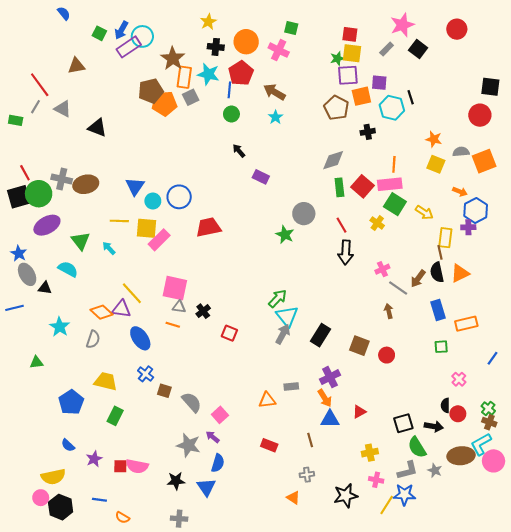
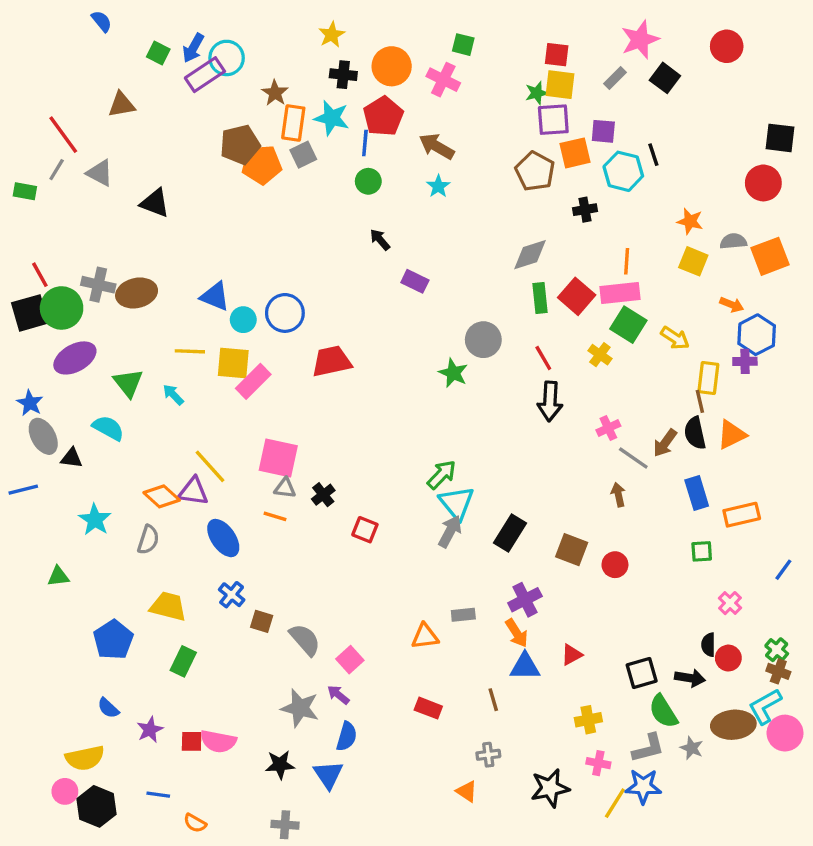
brown star: (173, 58) -> (275, 93), size x0.7
blue triangle: (135, 186) -> (215, 296), turned -42

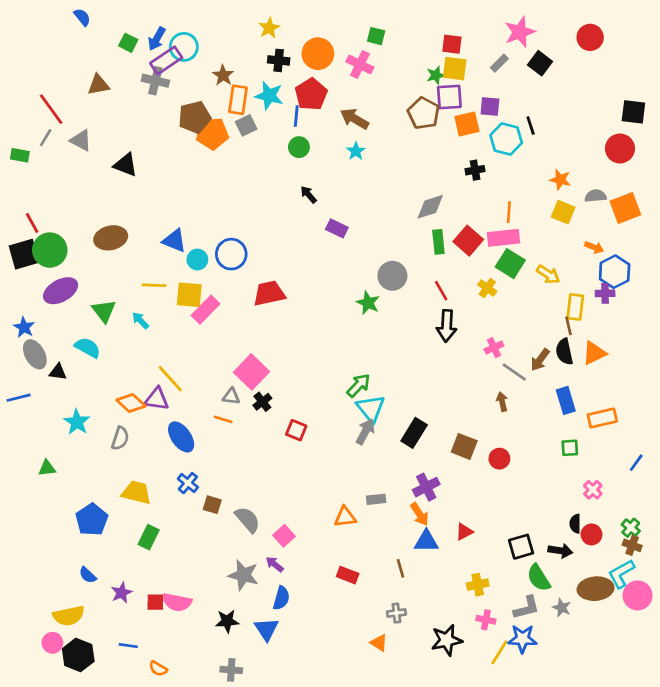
brown pentagon: (535, 171) -> (424, 113), moved
gray cross: (98, 285) -> (155, 81), moved
pink square: (278, 458) -> (252, 372), moved, turned 32

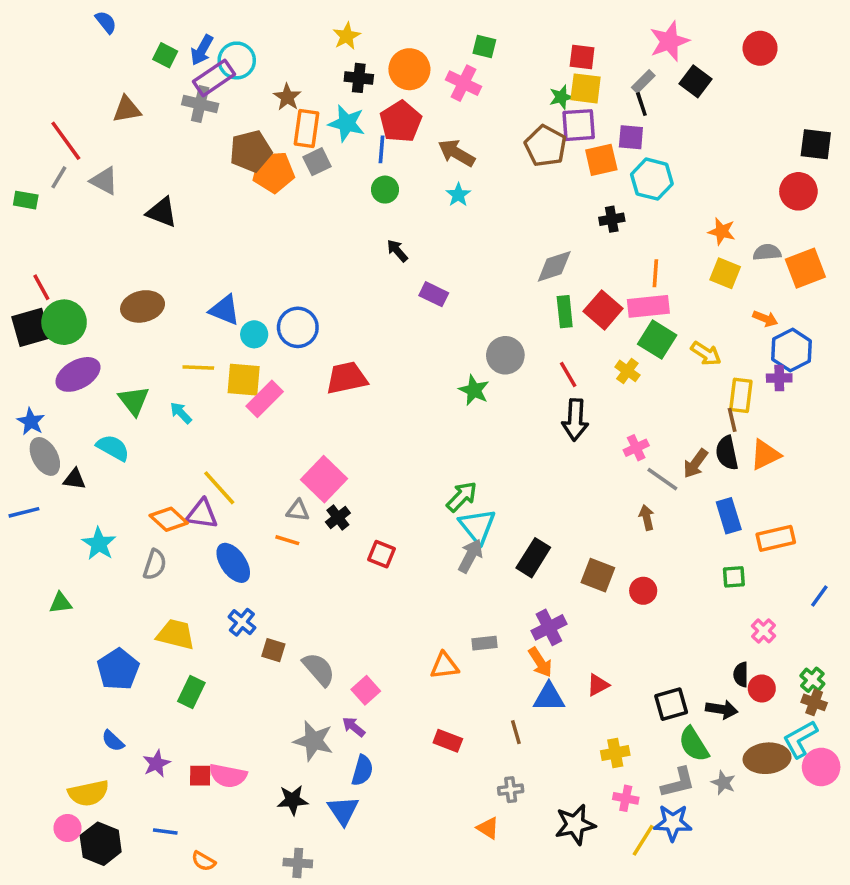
black line: (531, 125) -> (641, 104), moved

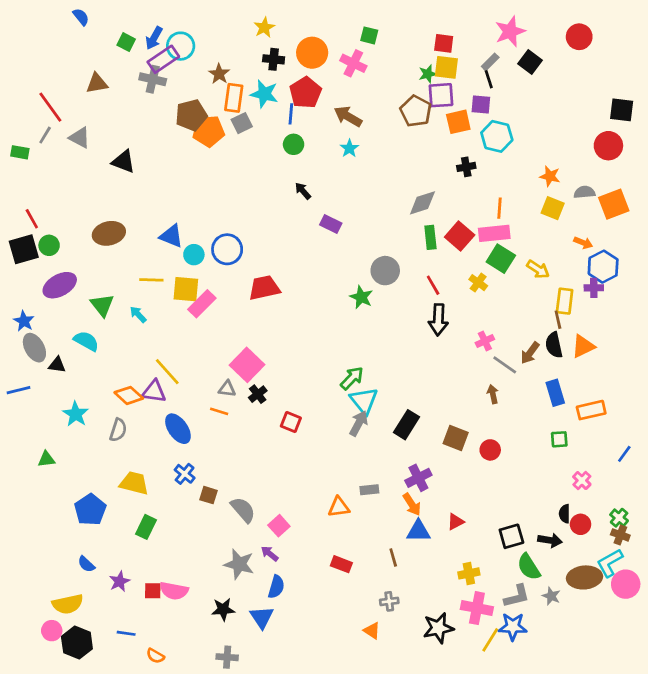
green circle: (64, 322) -> (49, 245), size x0.6
pink cross: (626, 798) -> (477, 608), size x1.6

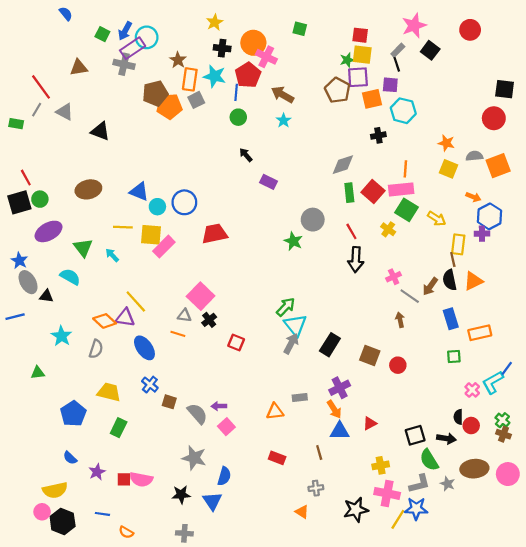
pink cross: (353, 63) -> (266, 57), moved
purple arrow: (270, 554) -> (219, 406), moved, turned -40
cyan L-shape: (610, 563) -> (493, 382), moved

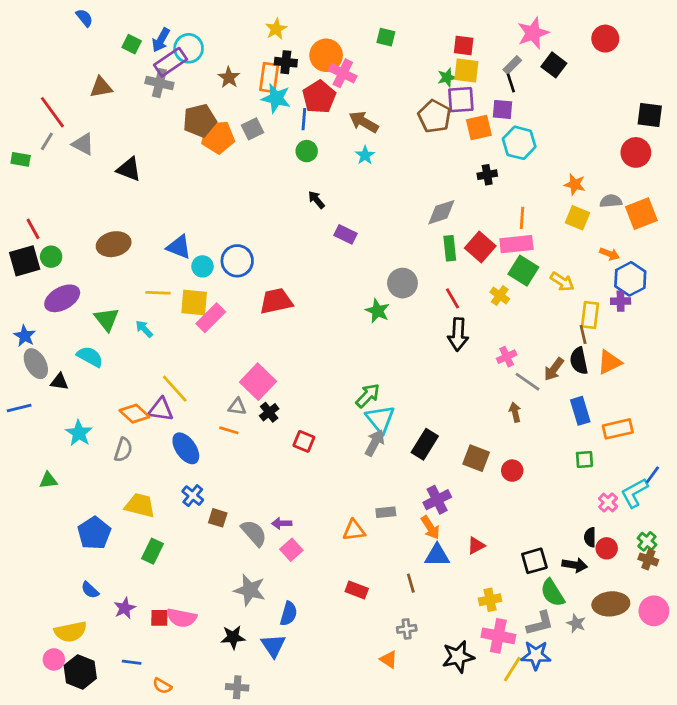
orange rectangle: (190, 79) -> (269, 77), moved

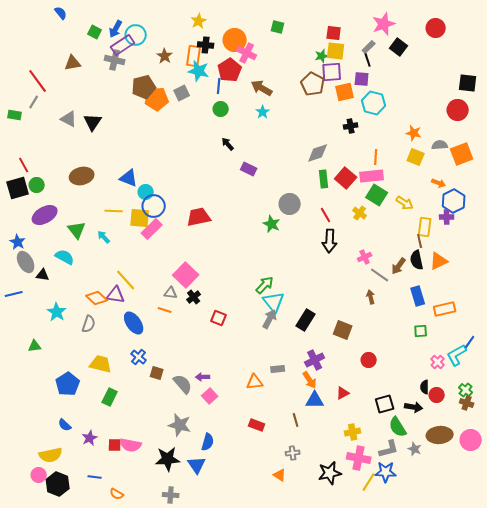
gray triangle: (83, 144) -> (69, 119), moved
black triangle: (129, 169) -> (93, 122), turned 42
blue circle: (237, 261) -> (154, 206), moved
red circle: (512, 471) -> (369, 360), moved
black star: (233, 637) -> (168, 459), size x1.4

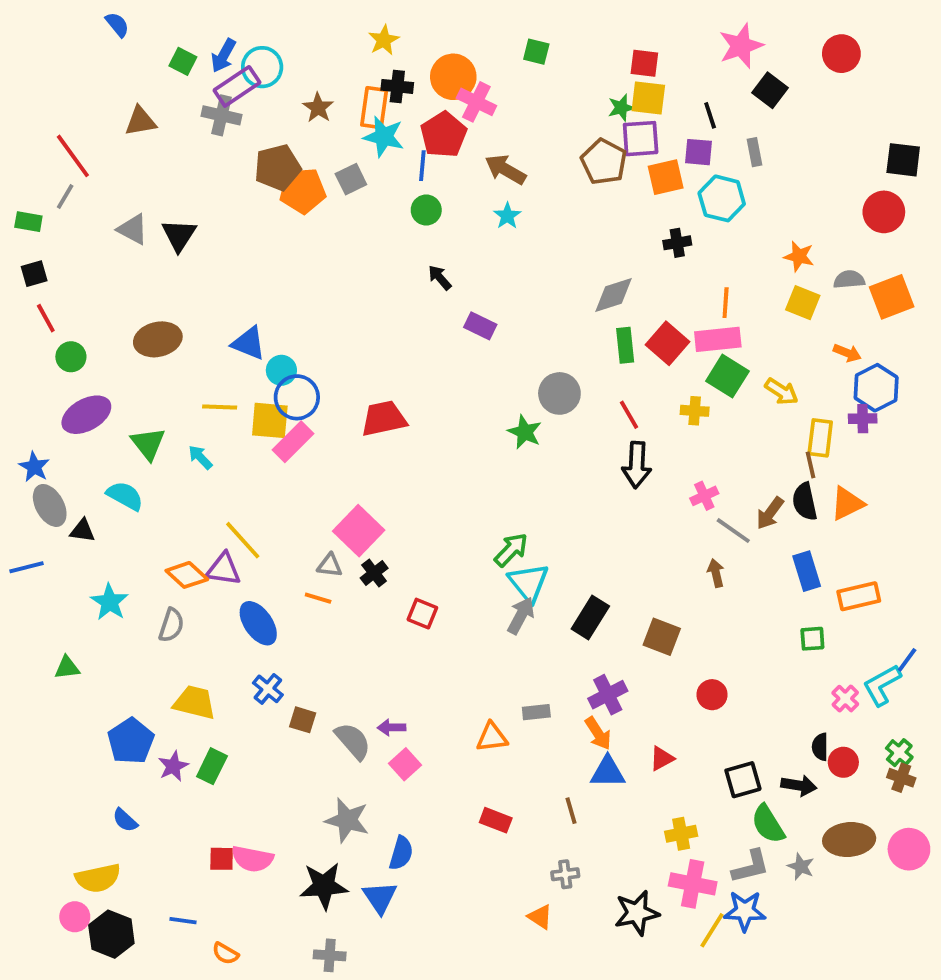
gray rectangle: (369, 47) -> (754, 152), moved, turned -56
black square: (18, 188) -> (34, 274), moved, size x0.6
yellow cross: (360, 213) -> (695, 411), turned -32
purple star: (90, 438) -> (173, 766), moved

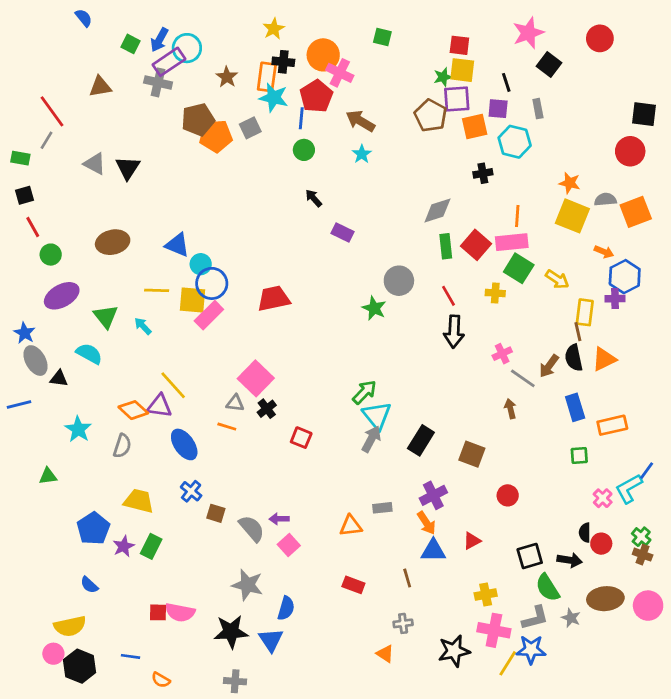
yellow square: (803, 303) -> (572, 216), size x1.4

